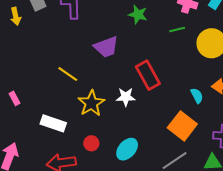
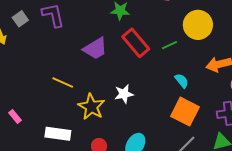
green line: (177, 30) -> (169, 45), moved
red rectangle: (148, 75) -> (136, 43), moved
cyan semicircle: (197, 96) -> (182, 81), moved

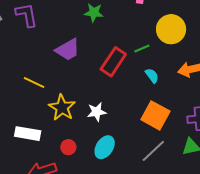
red rectangle: (136, 43) -> (113, 62), moved, turned 72
cyan semicircle: (182, 81) -> (152, 76), moved
white star: (124, 94) -> (97, 112), moved

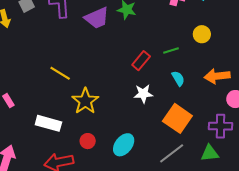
yellow circle: (171, 29) -> (202, 34), size x0.6
purple trapezoid: (68, 50) -> (97, 18), moved
red rectangle: (113, 62) -> (141, 61), size x0.7
white star: (97, 112) -> (143, 94), moved

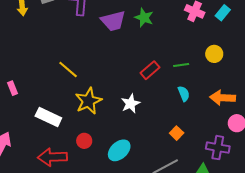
white star: (143, 94) -> (131, 104), moved, turned -30
orange square: (177, 118) -> (177, 133), size x0.5

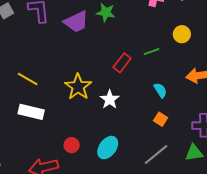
yellow line: (68, 69) -> (28, 79), moved
cyan semicircle: (184, 94) -> (160, 90), moved
yellow star: (88, 101) -> (78, 87), moved
white rectangle: (48, 117) -> (31, 112), moved

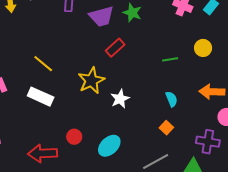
red rectangle: (122, 63) -> (115, 48), moved

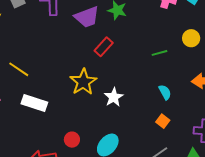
yellow line: (43, 64) -> (19, 69), moved

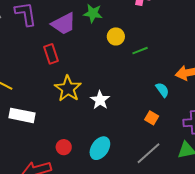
yellow circle: (191, 38) -> (116, 36), moved
red rectangle: (104, 47) -> (51, 54), moved, turned -54
cyan semicircle: (165, 92) -> (162, 90), moved

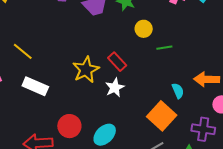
red rectangle: (51, 54) -> (117, 62), moved, turned -36
orange square: (152, 118) -> (162, 116), size x2.0
red circle: (64, 147) -> (69, 126), size x1.5

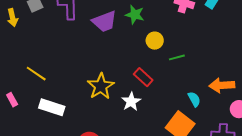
red rectangle: (117, 62) -> (143, 77), moved

